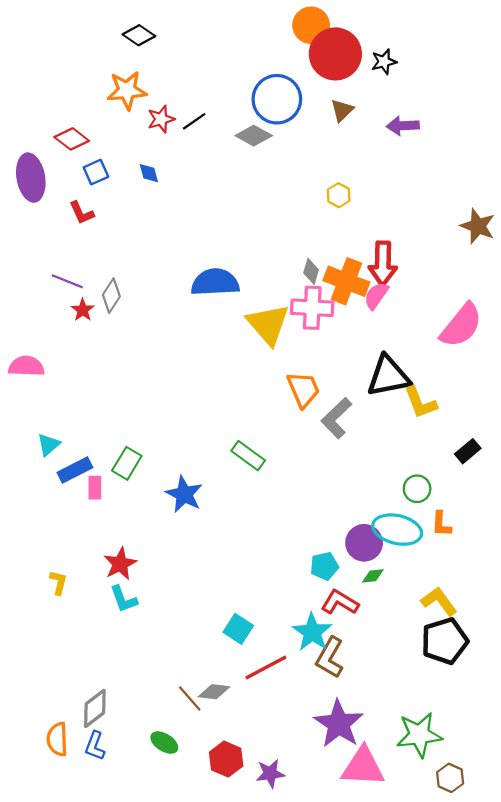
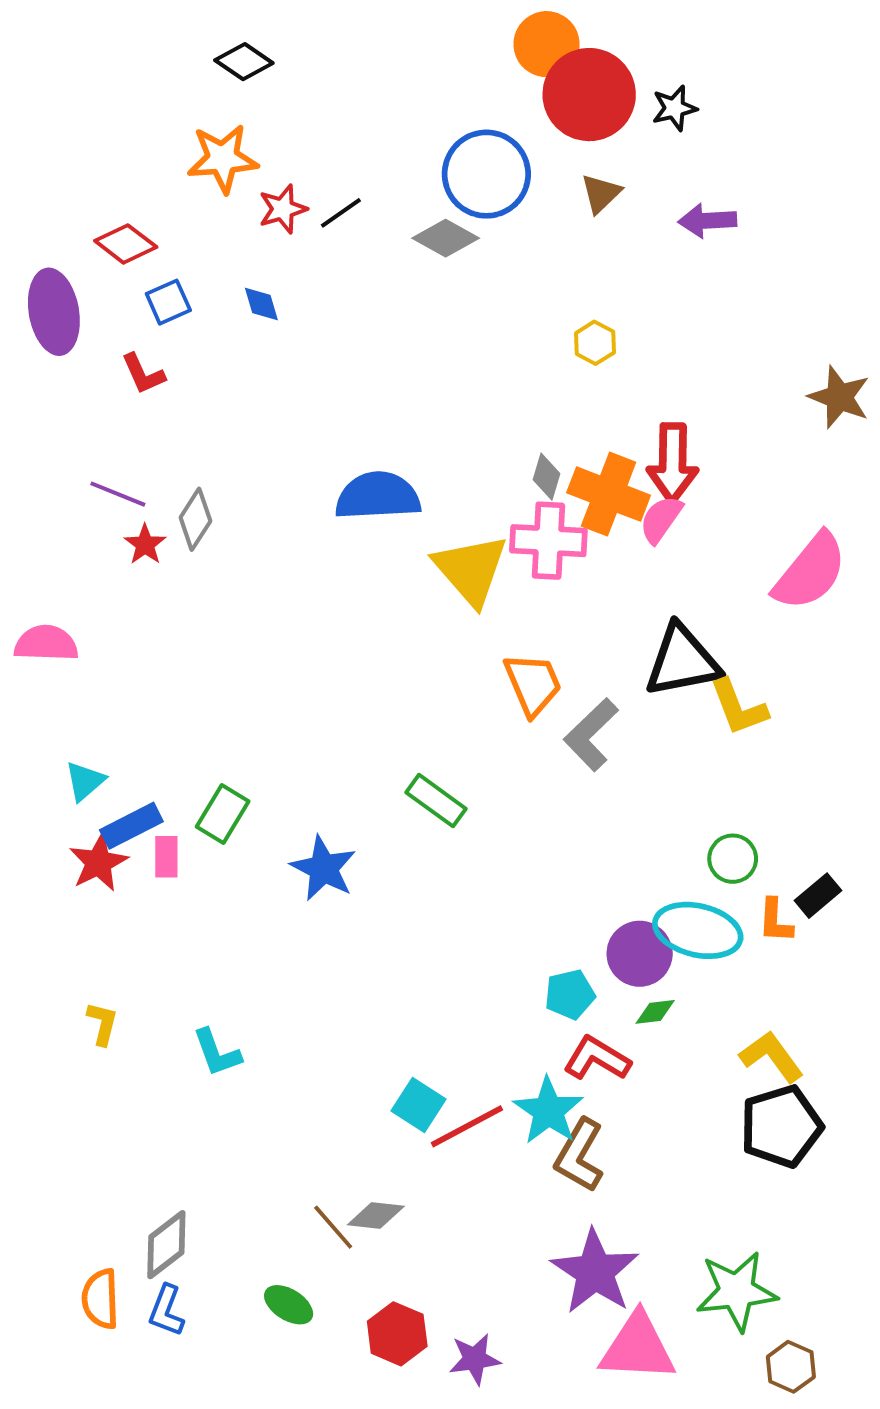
black rectangle: (468, 451) -> (818, 896), moved
red star: (120, 564) -> (98, 863), moved
red line: (266, 667) -> (467, 1126), moved

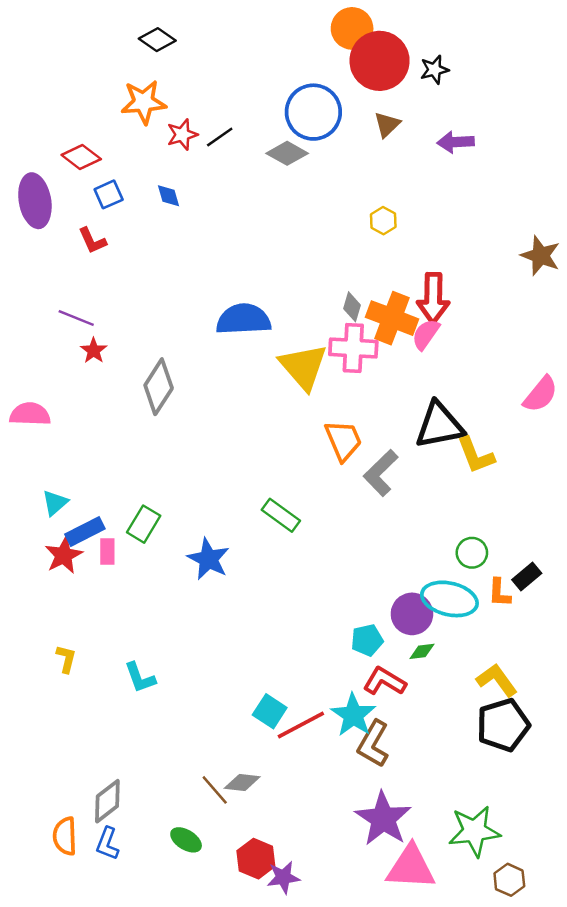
gray diamond: (195, 519) -> (159, 387), moved, size x1.4
pink semicircle: (810, 572) -> (541, 394), moved, size x0.7
purple star: (475, 1359) -> (283, 877), moved

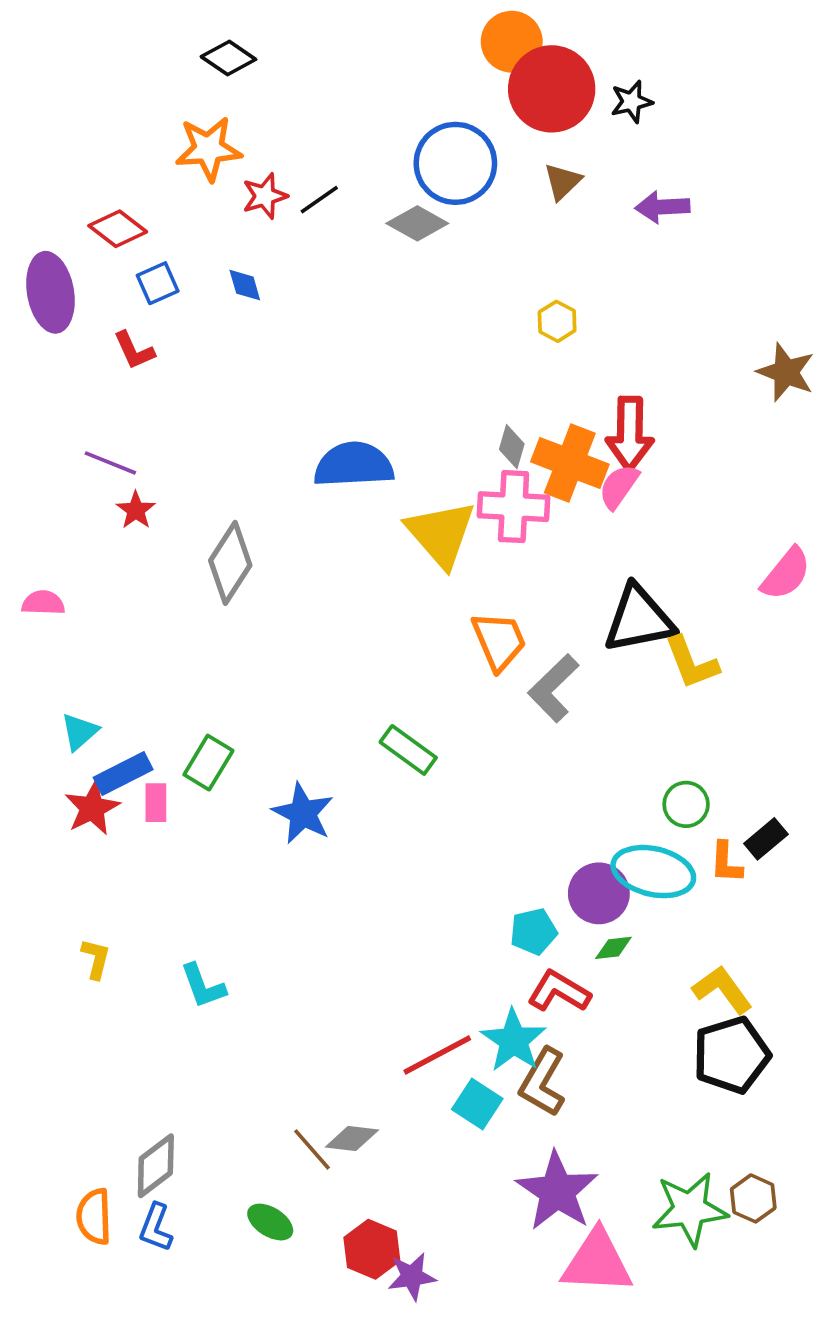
pink semicircle: (30, 414) -> (43, 603), size x0.7
cyan square: (270, 711) -> (477, 1104), moved
brown hexagon: (509, 880) -> (753, 1198), moved

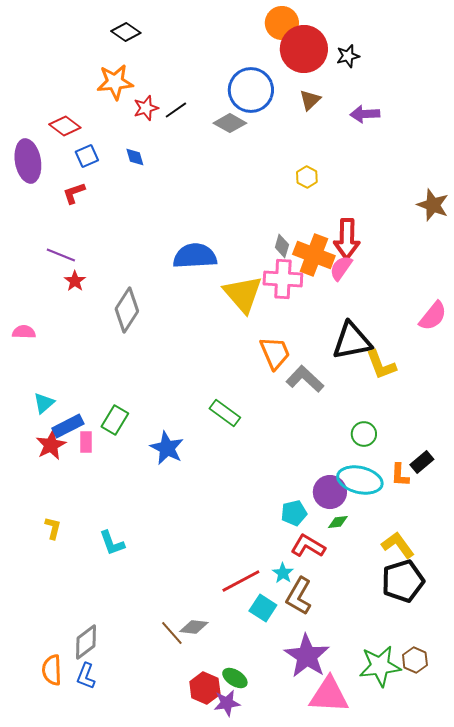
red L-shape: (134, 350) -> (74, 193), turned 95
gray L-shape: (553, 688) -> (305, 379), turned 87
green circle: (686, 804) -> (364, 434), moved
cyan star: (514, 1040) -> (283, 573), size x0.6
green ellipse: (270, 1222) -> (235, 678), moved

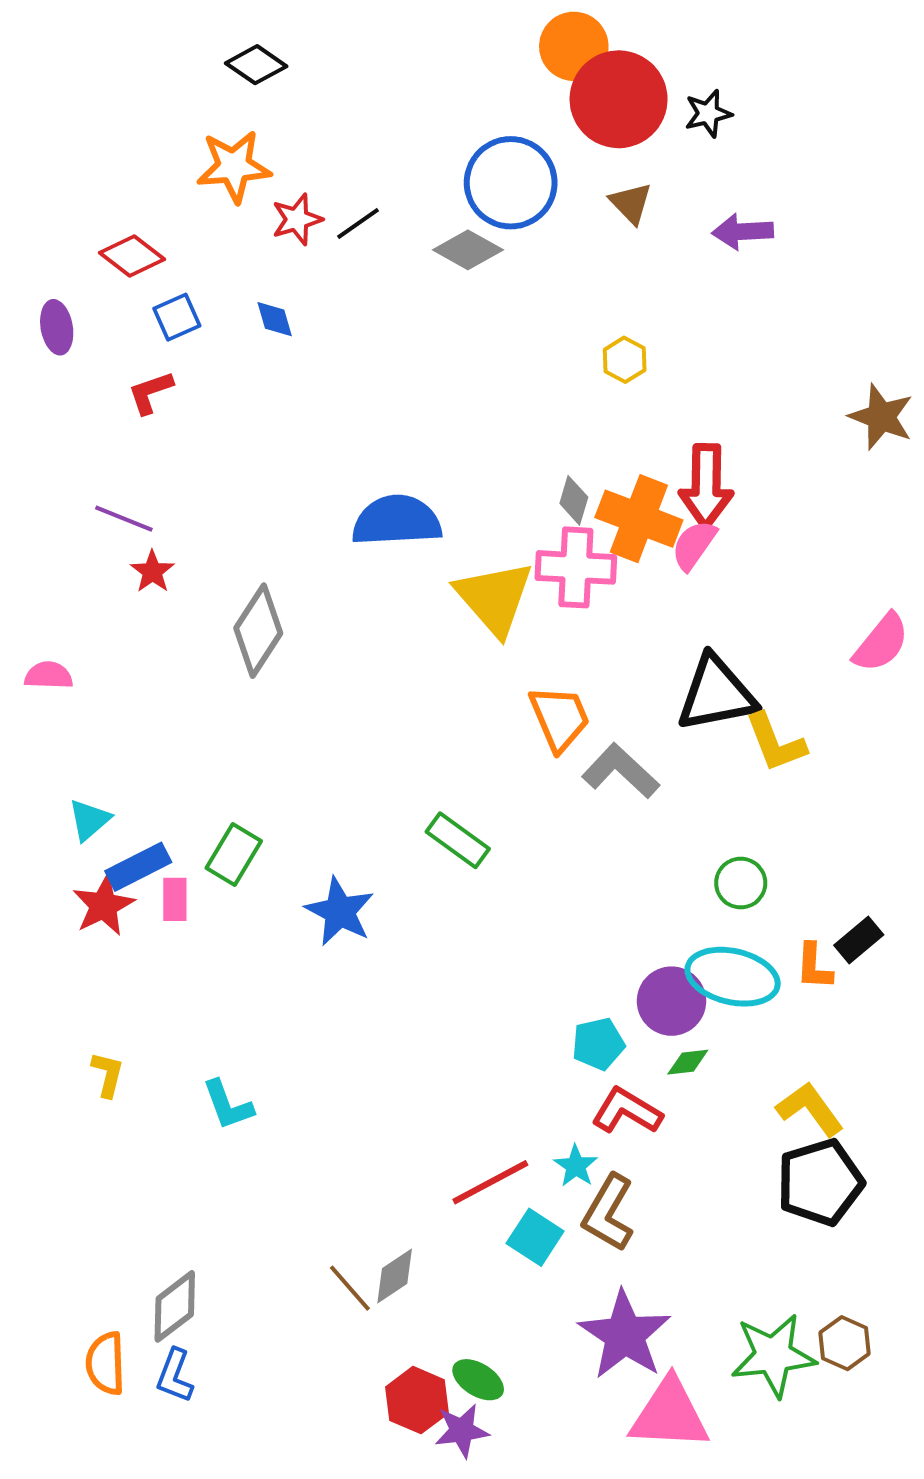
brown triangle: (310, 100) -> (631, 203), turned -30
purple ellipse: (28, 161) -> (57, 327), size x0.6
gray diamond: (194, 627) -> (395, 1276), turned -40

